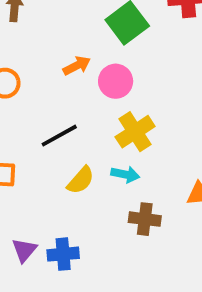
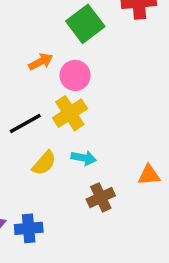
yellow cross: (135, 132) -> (70, 113), moved
brown cross: (145, 219) -> (101, 197), turned -32

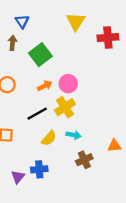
green square: (85, 24) -> (40, 55), moved
orange arrow: (41, 62) -> (45, 86), moved
blue cross: (29, 228) -> (39, 169), moved

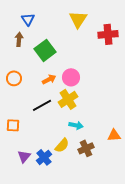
yellow semicircle: (49, 138) -> (62, 145), moved
blue cross: (39, 169) -> (44, 157), turned -35
purple triangle: (18, 177) -> (24, 156), moved

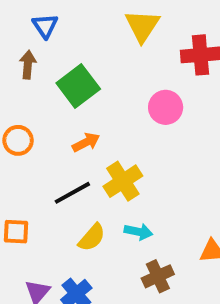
pink circle: (71, 77) -> (166, 107), moved
yellow semicircle: (62, 145) -> (92, 237), moved

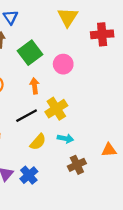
pink circle: (166, 107) -> (63, 64), moved
orange arrow: (86, 142) -> (35, 86), turned -70

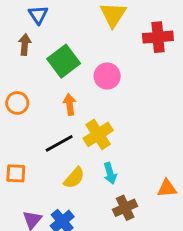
cyan arrow: (65, 138) -> (110, 173), turned 63

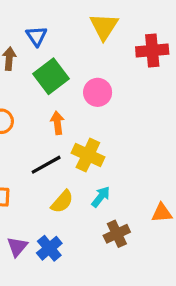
blue triangle: (38, 15) -> (36, 36), moved
yellow cross: (98, 134) -> (88, 155), turned -32
cyan arrow: (110, 173) -> (101, 197), turned -126

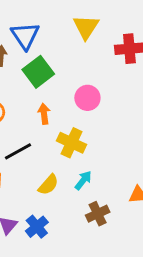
blue triangle: (36, 36) -> (25, 36), size x1.5
pink circle: (98, 92) -> (87, 98), moved
black line: (46, 165) -> (18, 151), moved

